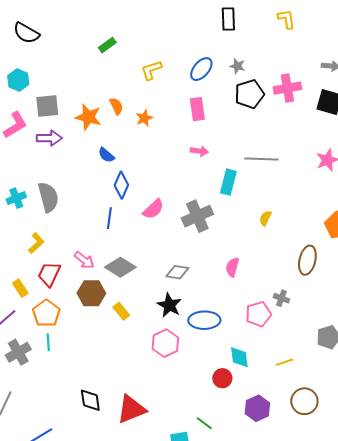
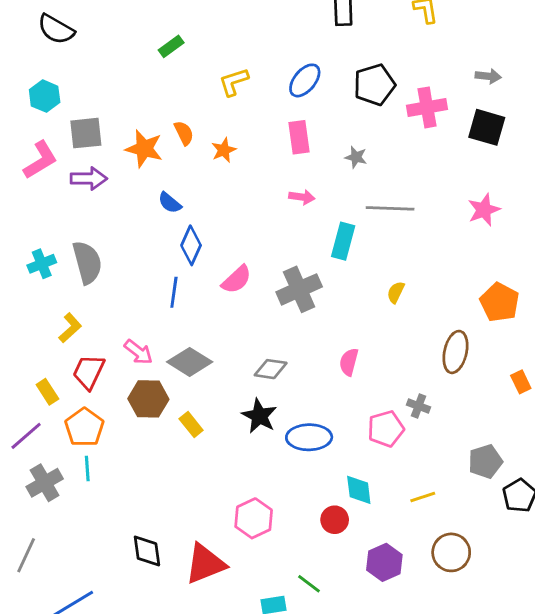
gray star: (237, 66) -> (356, 157), moved
black pentagon: (249, 94) -> (374, 85), moved
pink hexagon: (165, 343) -> (254, 518), moved

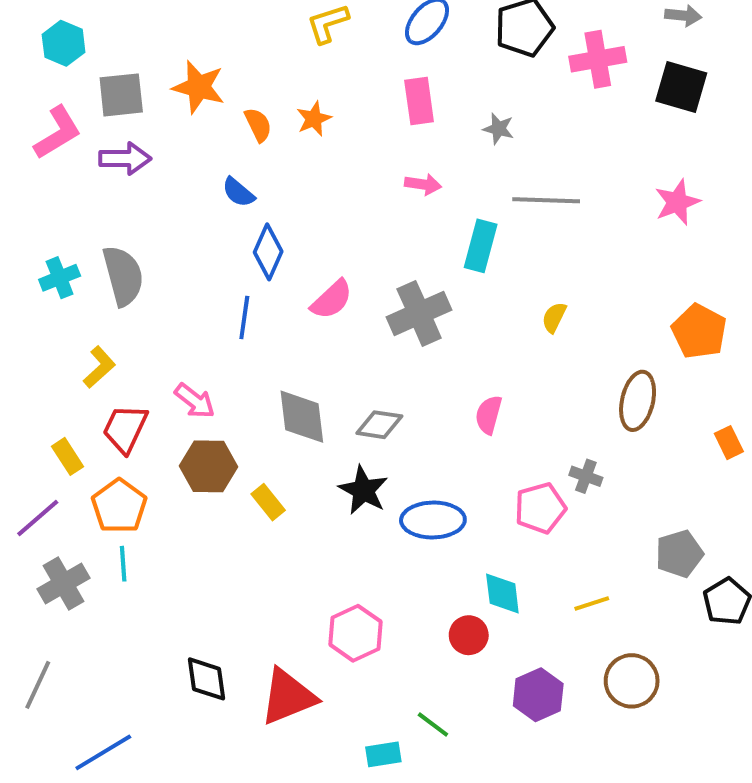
orange semicircle: (184, 133) -> (258, 125), moved
orange star: (144, 149) -> (199, 87), moved
gray diamond: (190, 362) -> (302, 417), moved, turned 51

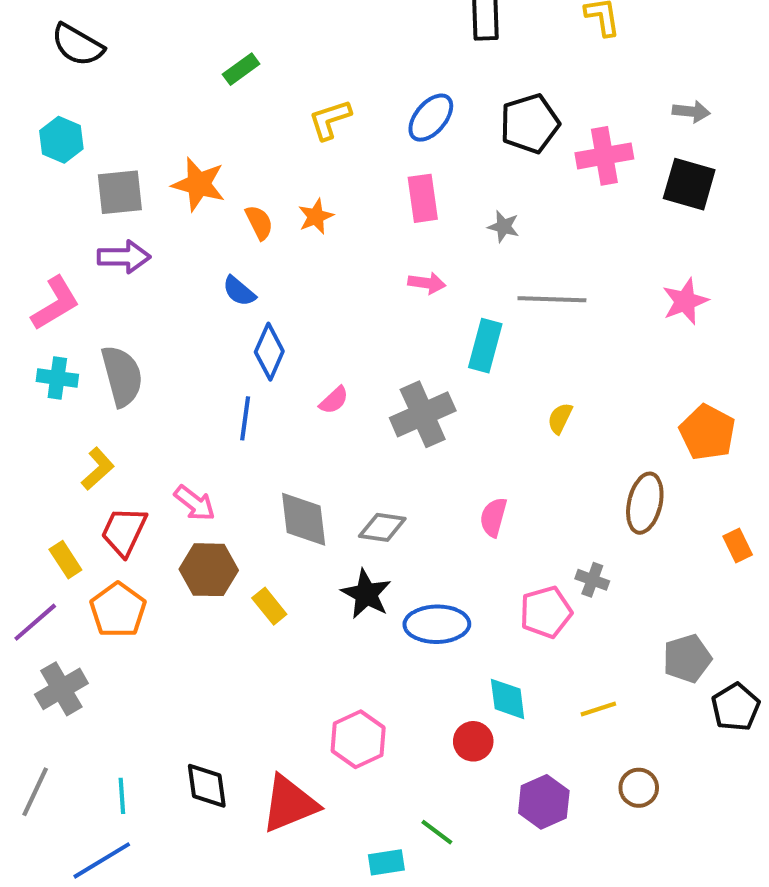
pink L-shape: (58, 133) -> (55, 303), moved
cyan cross: (60, 278) -> (57, 378), turned 30
pink semicircle: (332, 300) -> (334, 400), size x0.7
cyan line: (123, 564) -> (122, 796), moved
brown circle: (632, 681) -> (639, 788), size x0.7

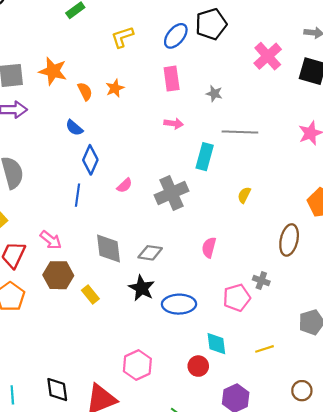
black pentagon: (530, 124) -> (211, 24), moved
pink cross: (604, 156) -> (268, 56), turned -32
brown circle: (639, 788) -> (302, 391), moved

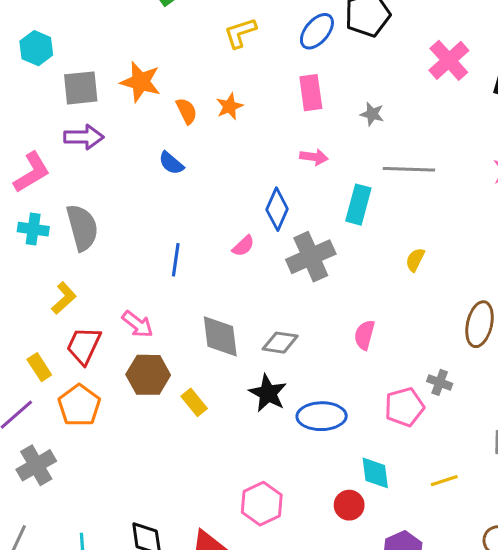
blue diamond: (90, 160) -> (277, 209), moved

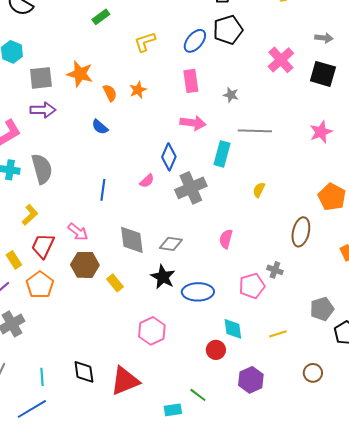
pink arrow: (314, 157) -> (193, 123), size x1.4
pink hexagon: (262, 504) -> (152, 331), moved

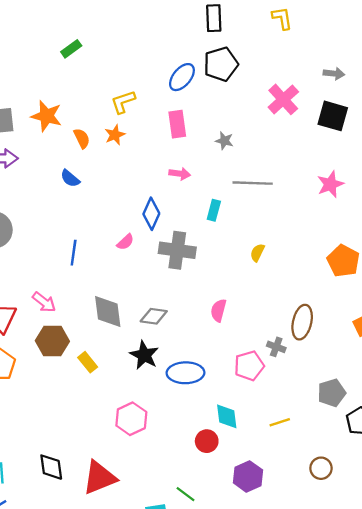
yellow L-shape: (145, 42) -> (123, 102), moved
pink arrow: (193, 123) -> (180, 174), size x0.7
cyan rectangle: (222, 154) -> (214, 210), size x0.7
gray cross: (191, 188) -> (177, 250), turned 32
brown ellipse: (301, 232) -> (302, 322), moved

